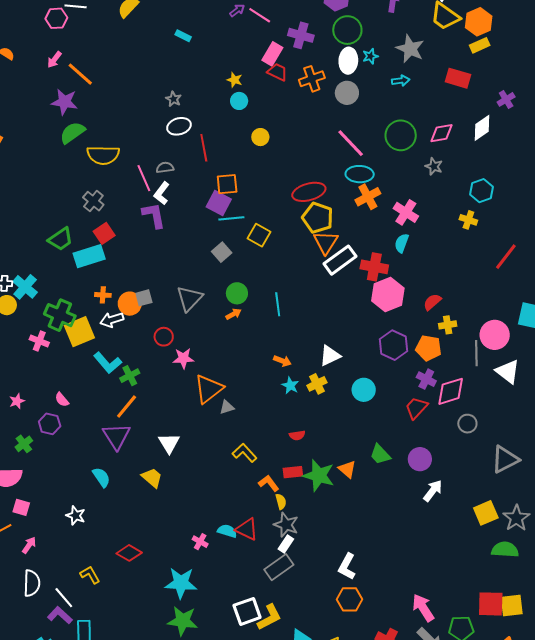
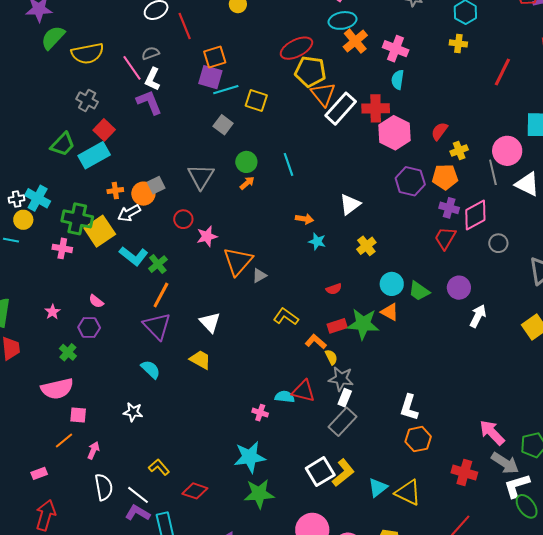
yellow cross: (317, 384) -> (366, 246), moved
cyan circle: (364, 390) -> (392, 284), moved
red diamond: (129, 553) -> (195, 491), moved

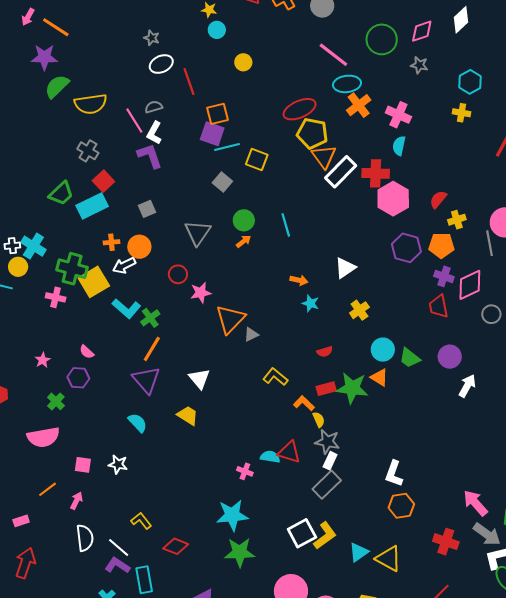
gray square: (156, 185) -> (147, 209), moved
red trapezoid: (445, 238) -> (438, 306), turned -45
pink square: (78, 415) -> (83, 465), moved

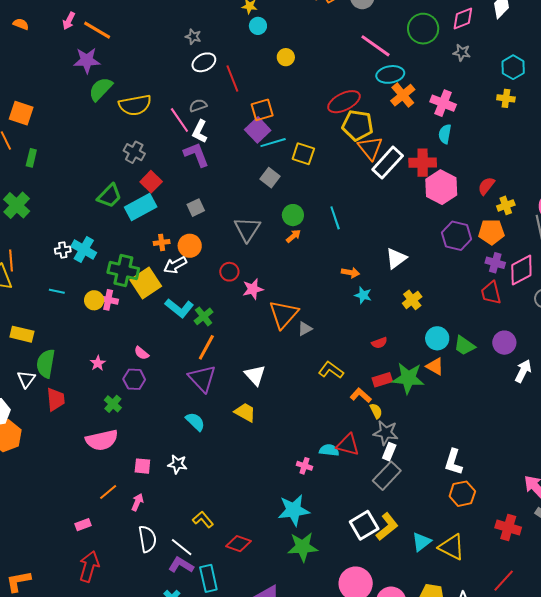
purple square: (212, 134) -> (258, 130), turned 30
yellow circle: (18, 267) -> (94, 300), moved

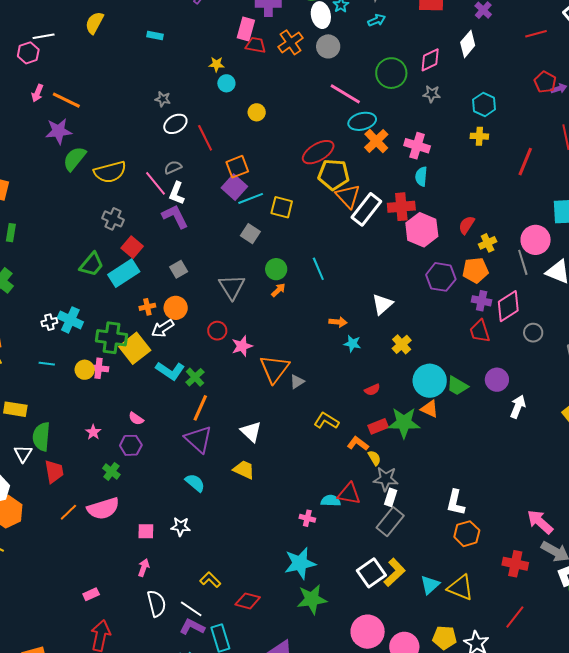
cyan circle: (437, 338) -> (430, 381), size x1.4
orange line: (108, 492) -> (68, 512), moved

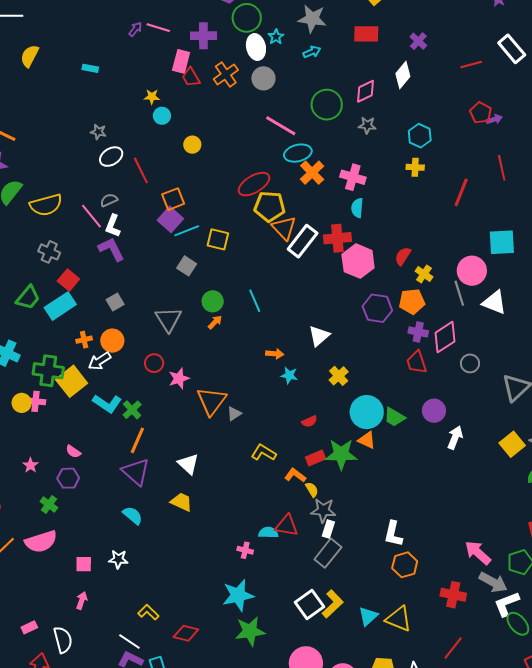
red trapezoid: (256, 45) -> (191, 77), turned -130
yellow cross: (488, 243) -> (424, 274), turned -30
white semicircle: (156, 603) -> (63, 640), moved

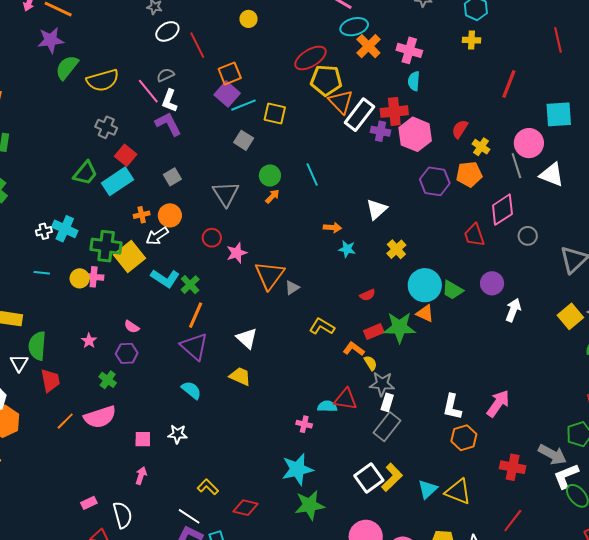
red line: (461, 192) -> (509, 84), moved
purple cross: (418, 332) -> (381, 131), moved
pink arrow: (478, 553) -> (498, 403), moved, turned 84

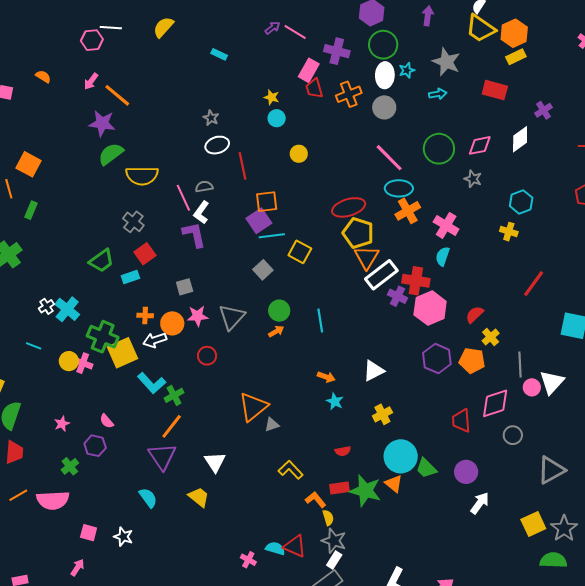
pink circle: (529, 143) -> (532, 387), moved, size x0.6
white triangle: (552, 175) -> (552, 382), turned 36
cyan rectangle: (118, 181) -> (130, 277), size x0.6
white cross: (44, 231) -> (46, 306), turned -35
pink star: (237, 253) -> (198, 316), moved

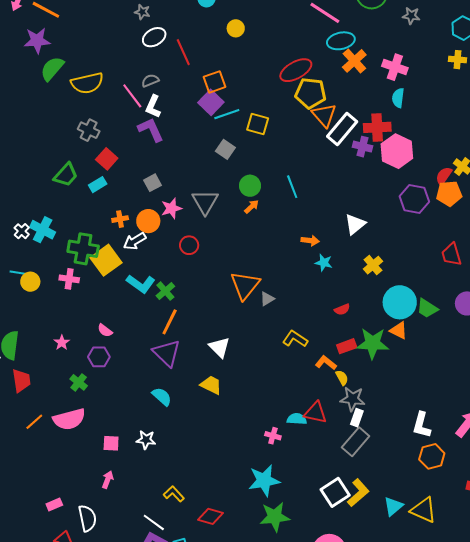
red semicircle: (475, 314) -> (444, 176), moved
yellow circle: (69, 361) -> (30, 282), moved

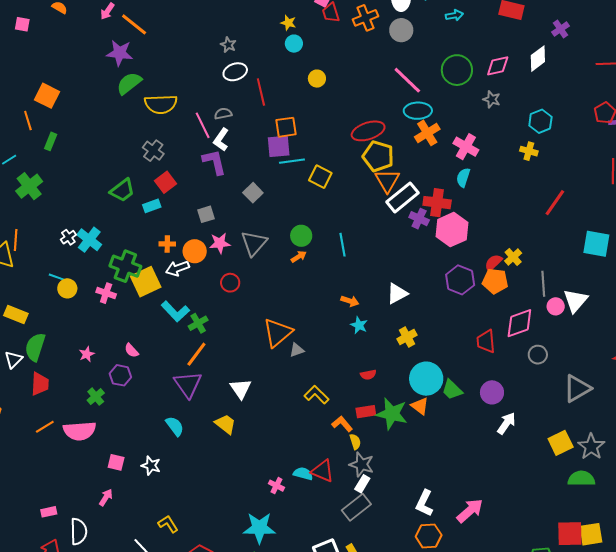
purple square: (211, 102) -> (279, 146), turned 30
gray square: (225, 149) -> (253, 193), moved

